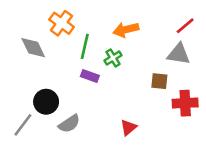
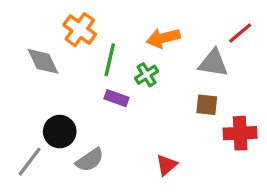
gray triangle: (179, 54) -> (213, 63), moved

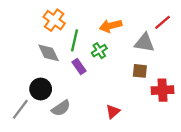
gray diamond: (43, 61) -> (49, 53), moved
purple rectangle: (116, 98) -> (79, 66), turned 35

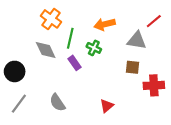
green cross: (99, 51) -> (94, 48), turned -32
black circle: (41, 89) -> (15, 71), moved
gray semicircle: (61, 108) -> (57, 103), turned 90

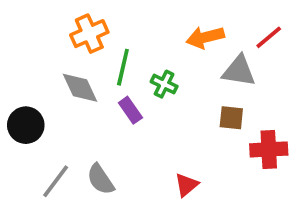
orange cross: (51, 19) -> (89, 34), turned 30
orange arrow: (105, 24) -> (205, 37), moved
gray line: (19, 104) -> (56, 181), moved

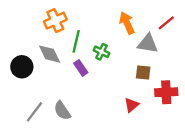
orange arrow: (205, 37) -> (127, 23), turned 80
black circle: (26, 125) -> (22, 67), moved
red triangle: (187, 185) -> (132, 105), moved

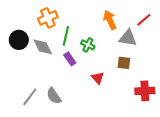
black circle: (22, 67) -> (19, 40), moved
red cross: (166, 92) -> (145, 91), moved
red triangle: (132, 105) -> (98, 78), moved, turned -32

